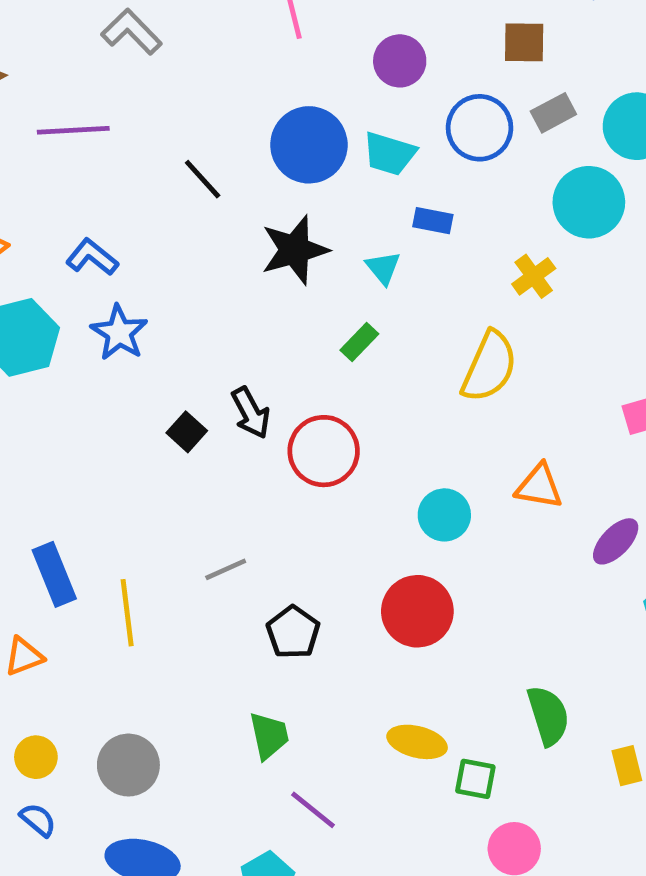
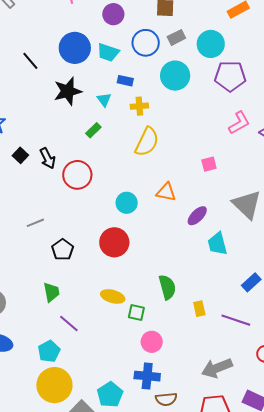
cyan circle: (589, 202) -> (175, 76), moved
yellow cross: (534, 276) -> (139, 106), moved, turned 30
black square: (187, 432) -> (20, 155), moved

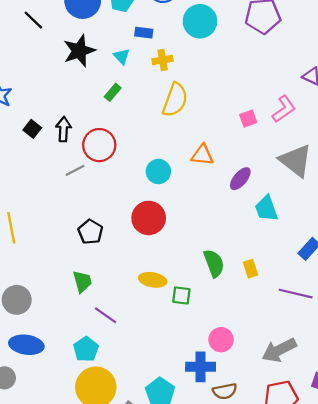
pink L-shape: (239, 123) -> (284, 109), moved
black arrow: (48, 158) -> (64, 129), turned -145
gray line: (35, 223) -> (75, 170), moved
yellow rectangle: (199, 309) -> (250, 269), moved
pink circle: (152, 342) -> (221, 340), moved

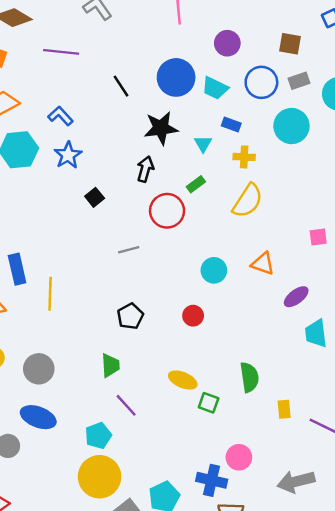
green rectangle: (113, 92) -> (196, 184), moved
black arrow: (64, 129) -> (145, 169), moved
red circle: (99, 145) -> (167, 211), moved
red circle: (149, 218) -> (193, 316), size x0.6
yellow rectangle: (250, 269) -> (284, 409), moved

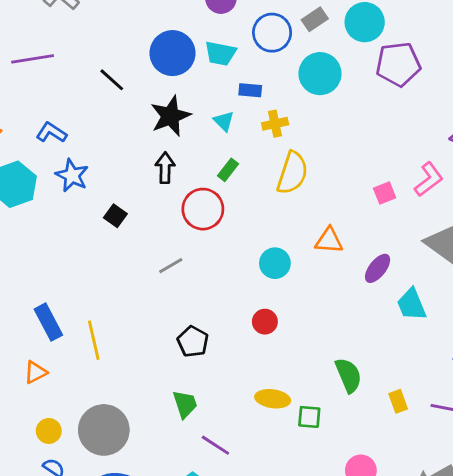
gray circle: (39, 369) -> (104, 430), size x1.4

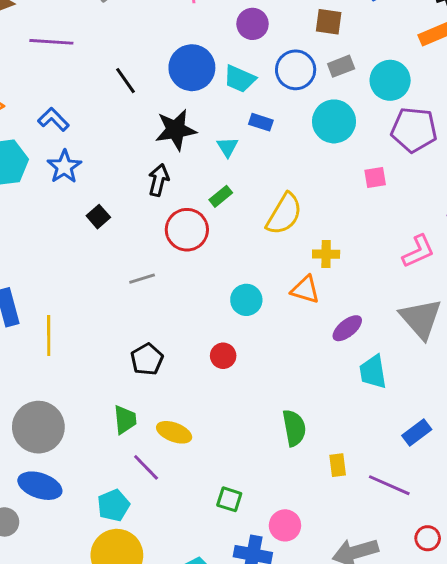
yellow cross: (275, 124) -> (326, 254), moved
pink square: (385, 193) -> (375, 178), moved
yellow ellipse: (273, 399) -> (174, 432), moved
green square: (309, 417) -> (229, 499), moved

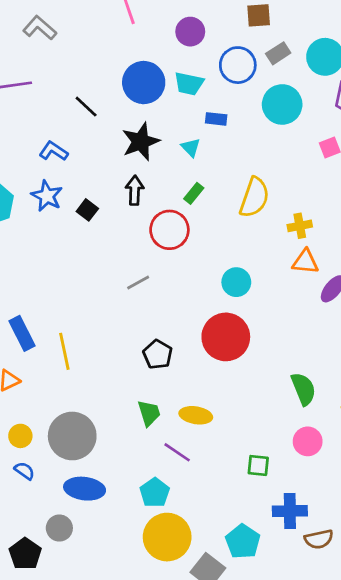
blue L-shape: (53, 119) -> (54, 151), moved
black square: (98, 217) -> (87, 210), moved
orange triangle: (305, 290) -> (305, 262), moved
red circle: (223, 356) -> (226, 337), size x2.0
pink circle: (285, 525) -> (308, 441), moved

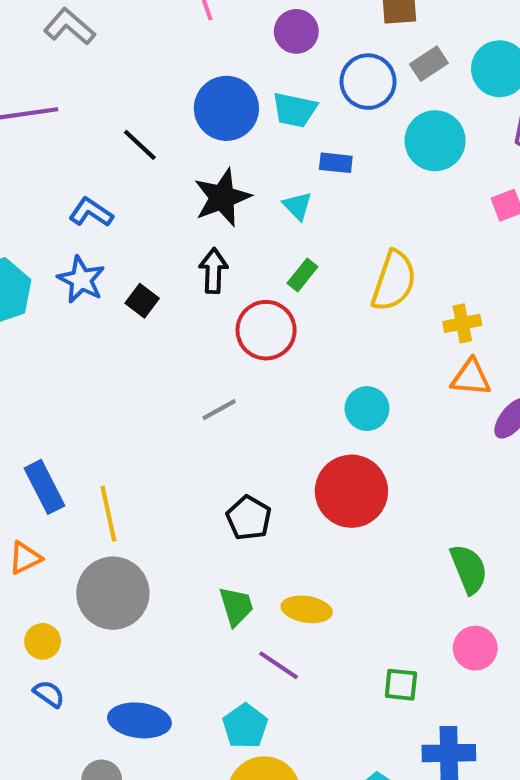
gray circle: (72, 436) -> (113, 593), moved

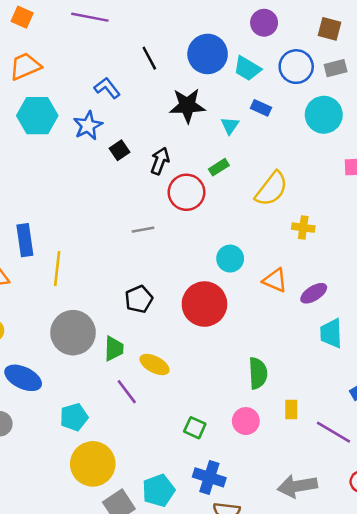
black arrow: (213, 271) -> (160, 161), moved
orange triangle: (471, 378) -> (275, 280), moved
gray circle: (113, 593) -> (73, 333), moved
blue ellipse: (139, 720) -> (23, 378), moved
cyan pentagon: (245, 726) -> (74, 417), moved

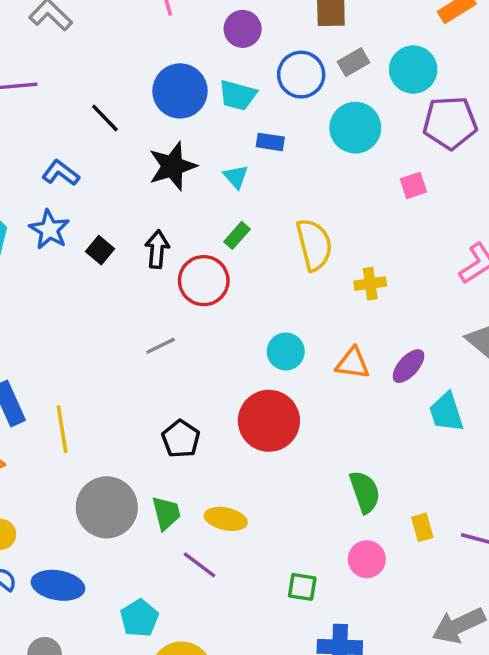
yellow semicircle: (271, 189) -> (314, 245), turned -36

